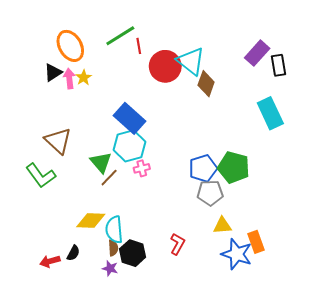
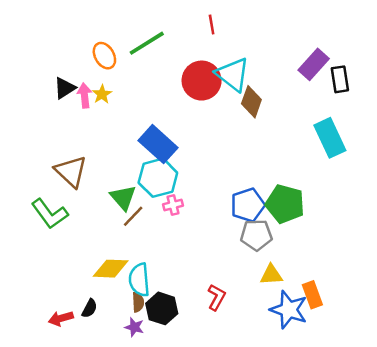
orange ellipse: (70, 46) -> (104, 56), moved, size x0.7
red line: (139, 46) -> (212, 24), moved

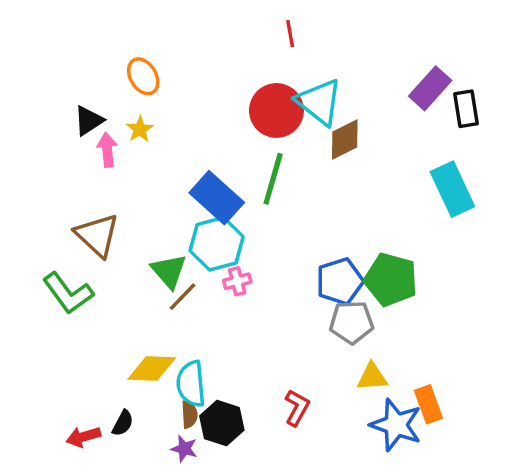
green line: (147, 43) -> (273, 179), moved, turned -42
pink arrow: (85, 95) -> (107, 150), moved
brown diamond: (251, 102) -> (345, 140), turned 44

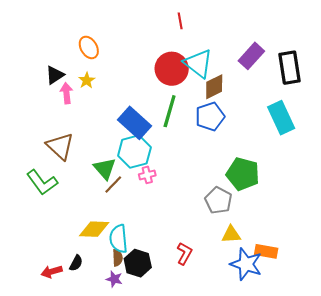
purple rectangle: (430, 88) -> (251, 56), moved
black rectangle: (466, 109) -> (290, 68), size x1.4
blue pentagon: (340, 281) -> (210, 117), moved
gray pentagon: (352, 322) -> (218, 200), turned 30
orange rectangle: (428, 404) -> (266, 251), turned -60

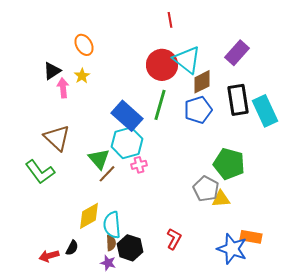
black rectangle: (290, 68) -> (238, 100), moved
yellow diamond: (94, 229) -> (89, 216), turned -32
yellow triangle: (231, 234) -> (221, 199), moved

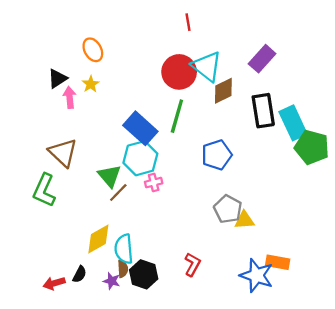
blue pentagon: (198, 110) -> (217, 155), moved
green pentagon: (229, 164) -> (312, 147), moved
green L-shape: (40, 172) -> (44, 190), turned 60
purple star: (108, 263) -> (112, 281), moved

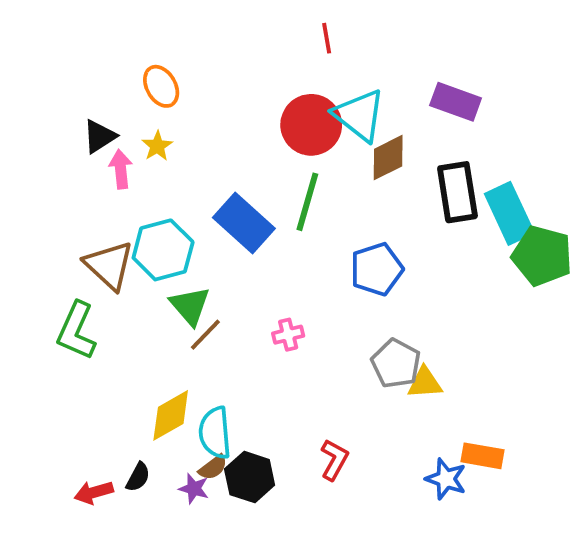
purple rectangle: (262, 59) -> (456, 102), turned 68
cyan hexagon: (140, 158) -> (163, 250), moved
pink cross: (154, 183) -> (288, 335), moved
brown semicircle: (123, 269) -> (213, 467), turned 56
blue star: (257, 275) -> (446, 479), size x0.7

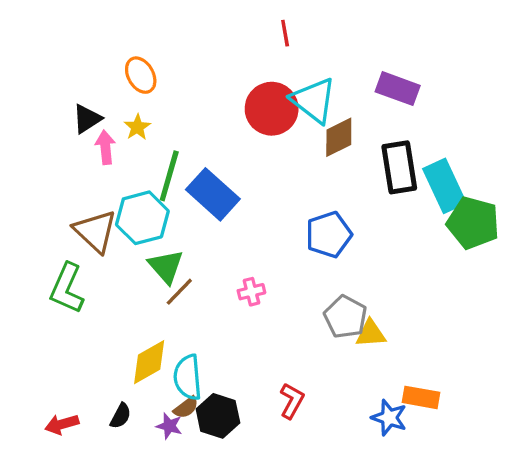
green line: (307, 202) -> (169, 176), moved
red arrow: (94, 492) -> (62, 424), moved

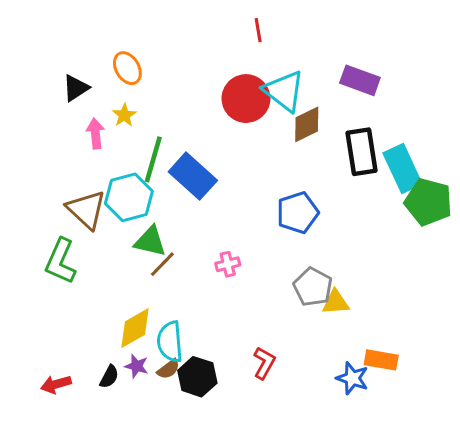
black triangle: (87, 119) -> (76, 88), moved
green triangle: (166, 266) -> (150, 241), turned -36
purple star: (169, 426) -> (137, 366), moved

